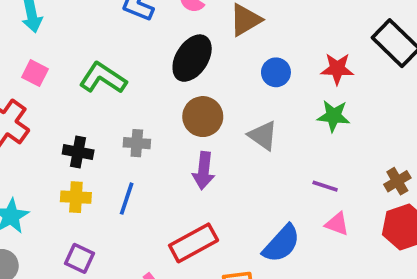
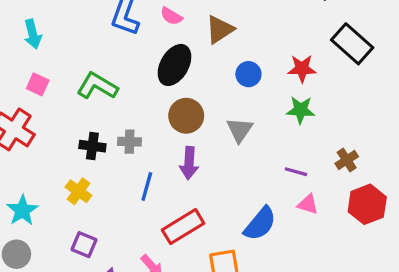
gray triangle: (263, 136) -> (240, 130), turned 32
black cross: (78, 152) -> (92, 146), moved
brown cross: (397, 181) -> (347, 160), moved
yellow cross: (76, 197) -> (78, 191), turned 35
blue line: (127, 199) -> (147, 186), moved

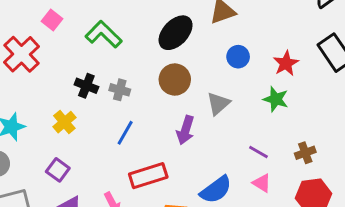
red star: (302, 69) -> (286, 63), turned 30
purple arrow: (189, 163) -> (185, 130), moved

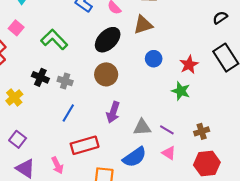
gray triangle: (218, 103) -> (142, 127), moved, turned 36
yellow cross: (64, 122) -> (14, 97), moved

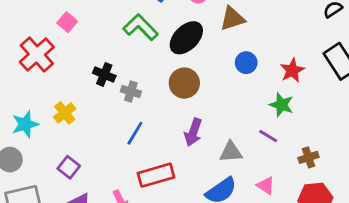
green L-shape: (54, 40) -> (141, 27), moved
black cross: (40, 77) -> (104, 74), moved
purple line: (167, 130) -> (268, 136), moved

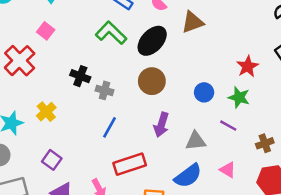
blue circle: (246, 63) -> (204, 92), moved

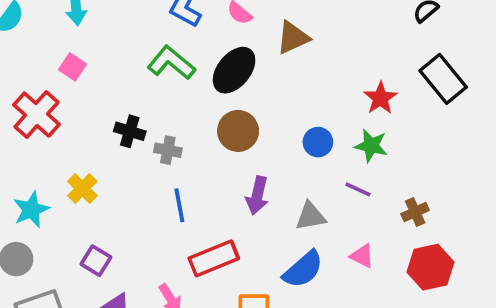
blue line: (109, 127) -> (179, 205), turned -35

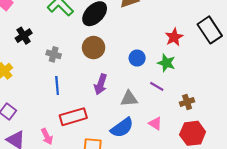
black cross: (130, 131) -> (24, 36), moved, turned 35

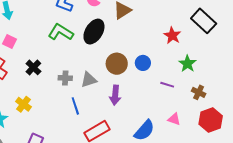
brown circle: (94, 48) -> (117, 64), moved
green star: (166, 63) -> (187, 64), moved, turned 30
gray triangle: (129, 99) -> (89, 80), moved
brown cross: (187, 102) -> (199, 92), turned -32

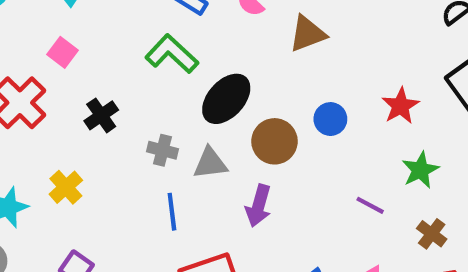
black ellipse: (94, 32) -> (226, 99), moved
blue circle: (143, 63) -> (330, 119), moved

